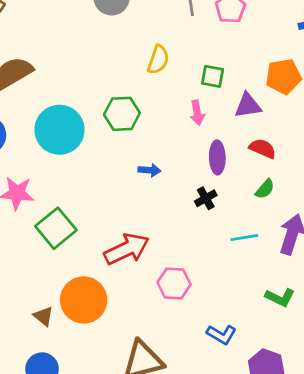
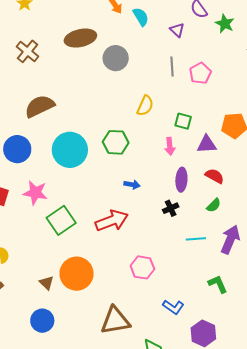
red arrow: (127, 249) -> (112, 221), moved
green L-shape: (280, 297) -> (218, 284), turned -145

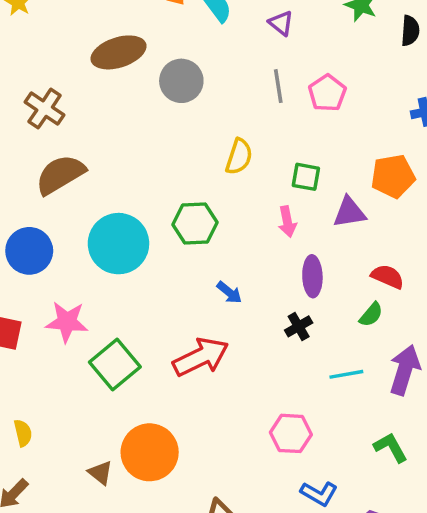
brown cross: (27, 51) -> (45, 109), moved
red semicircle: (215, 176) -> (387, 277), moved
blue arrow: (132, 185) -> (229, 292), turned 35
pink hexagon: (142, 267) -> (291, 433), moved

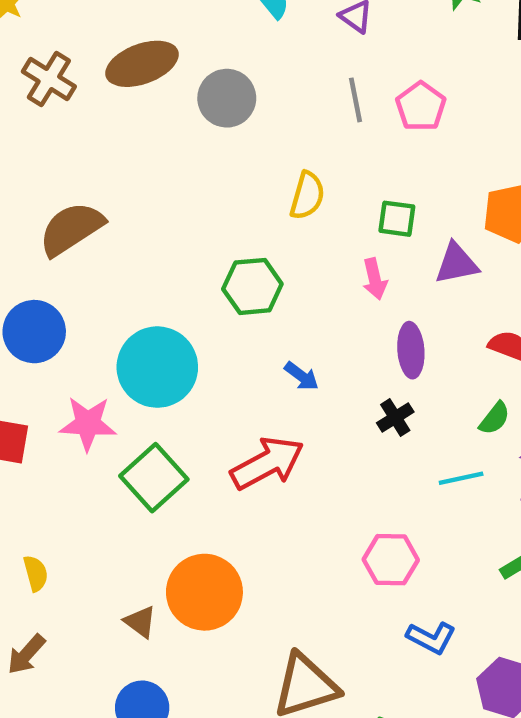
brown cross: (45, 109) -> (49, 79), moved
cyan circle: (118, 244) -> (157, 367), moved
green semicircle: (371, 315) -> (495, 418), moved

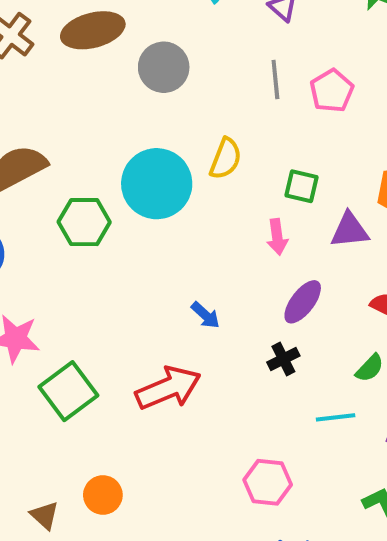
green hexagon: (252, 286) -> (84, 222), moved
purple ellipse: (411, 350) -> (303, 302), turned 36
cyan circle: (157, 367) -> (157, 184), moved
orange circle: (204, 592) -> (103, 495), size x0.6

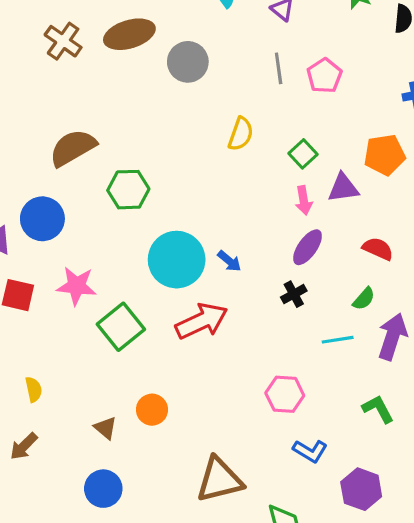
cyan circle: (157, 184) -> (177, 260), moved
green square: (302, 186) -> (303, 154), turned 36
pink arrow: (277, 237) -> (304, 200), moved

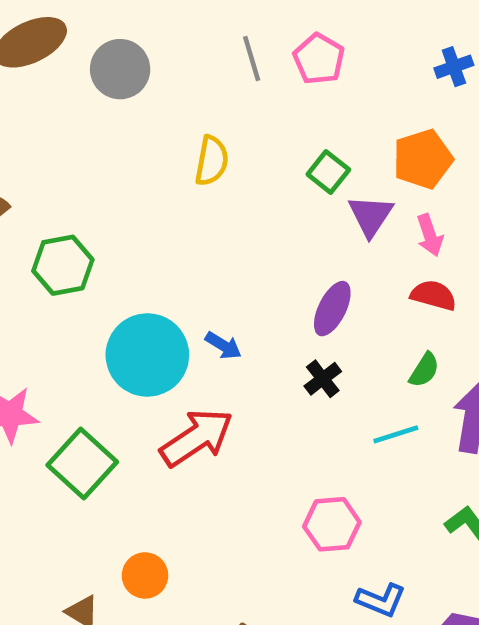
green square: (303, 154) -> (328, 172), moved
purple triangle: (343, 188) -> (371, 216), turned -40
pink arrow: (304, 200) -> (430, 235), moved

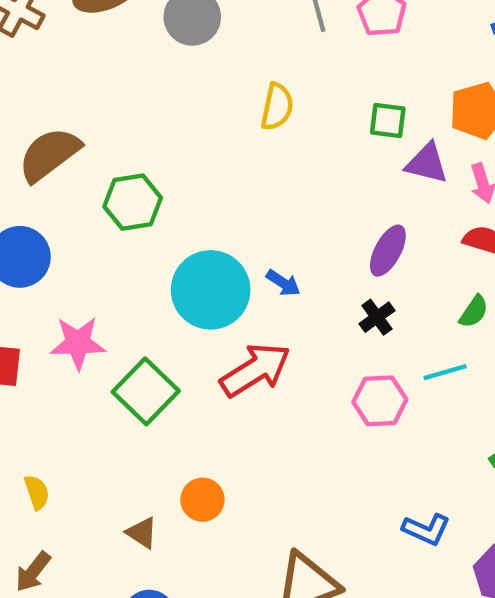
green square: (328, 172) -> (388, 120), turned -33
purple triangle: (371, 216) -> (427, 163), turned -51
pink hexagon: (332, 524) -> (380, 401), moved

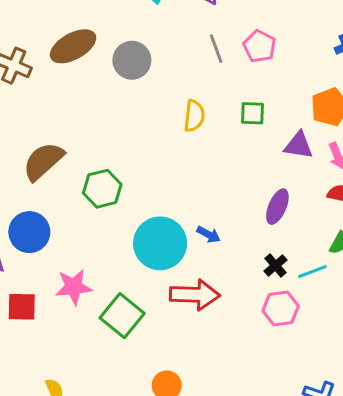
green square: (388, 120) -> (253, 113), moved
black cross: (377, 317) -> (276, 265), moved
red arrow: (255, 370) -> (195, 295), turned 39
cyan line: (445, 372) -> (312, 272), moved

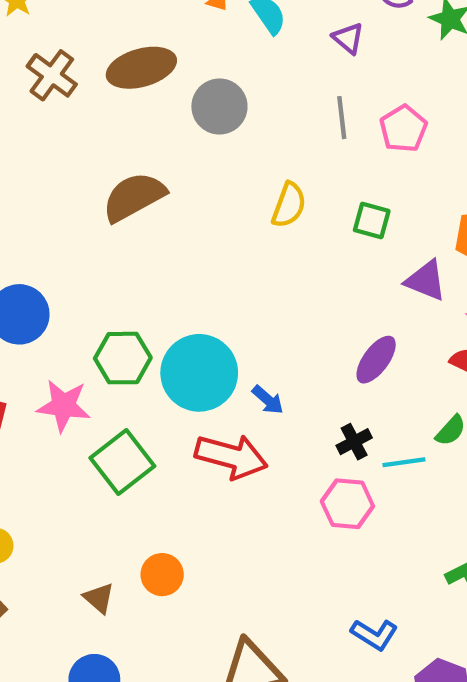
brown semicircle: (43, 161) -> (134, 197), moved
green hexagon: (102, 189) -> (123, 358), moved
blue arrow: (209, 234) -> (268, 400), moved

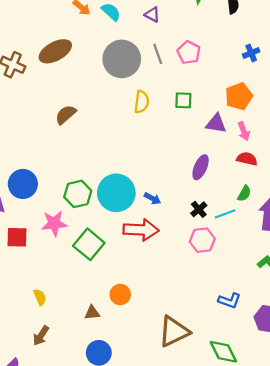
gray circle: (219, 107) -> (122, 59), moved, size x1.4
brown semicircle: (134, 197) -> (66, 115), size x0.7
brown triangle: (99, 598) -> (92, 313), turned -35

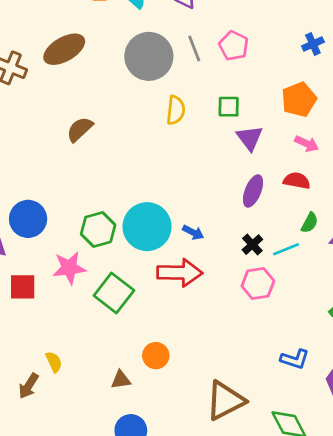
purple triangle: (216, 124) -> (250, 138), moved, turned 45
pink arrow: (244, 131) -> (307, 144), turned -42
red semicircle: (247, 159) -> (297, 181), moved
brown arrow: (41, 336) -> (29, 386), moved

